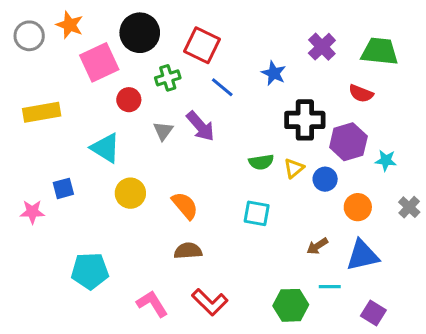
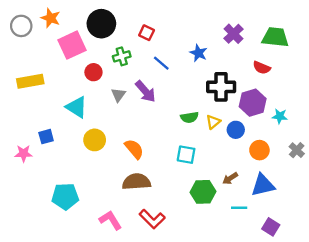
red square: (202, 45) -> (147, 33), size x0.6
brown semicircle: (188, 251) -> (136, 182), size x1.4
green hexagon: (291, 305) -> (203, 192), moved

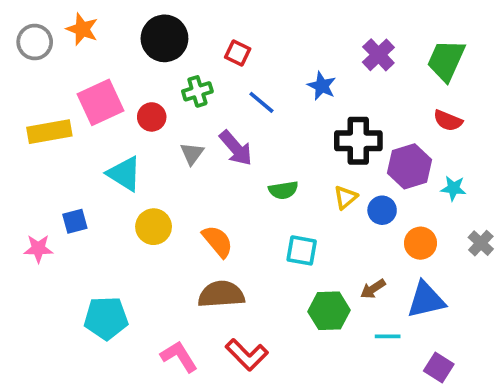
green trapezoid: (275, 37) -> (446, 60), turned -72
pink square: (72, 45) -> (100, 102), moved
red semicircle: (262, 68) -> (448, 121), moved
green semicircle: (189, 117) -> (283, 190), moved

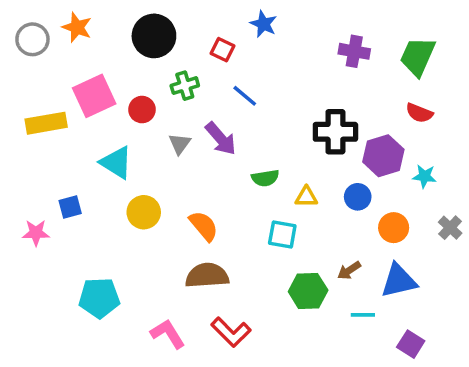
purple cross: (378, 55) -> (354, 51), turned -36
blue star: (322, 86) -> (264, 24), moved
yellow triangle: (346, 197) -> (306, 197), moved, turned 40

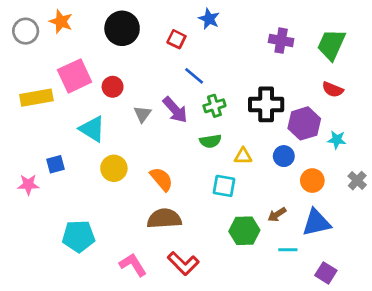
green cross: (185, 86) -> (214, 106), moved

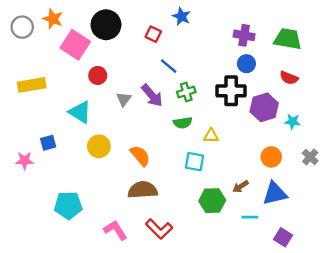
green trapezoid: (331, 45) -> (288, 39), turned 76
pink square: (75, 76) -> (75, 45), moved, turned -32
blue circle: (284, 156) -> (246, 64), moved

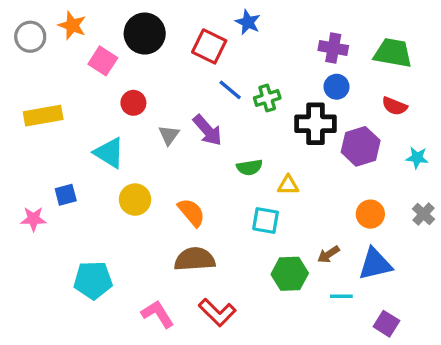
red square: (153, 34) -> (209, 46), size x1.5
pink square: (75, 45) -> (103, 61), size x0.7
green cross: (186, 92) -> (267, 98), moved
cyan star: (292, 122) -> (417, 158), moved

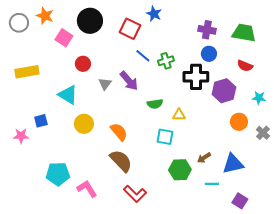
orange circle: (370, 214) -> (239, 122), moved
brown semicircle: (195, 259) -> (121, 161), turned 50
pink L-shape: (158, 314) -> (87, 189), moved

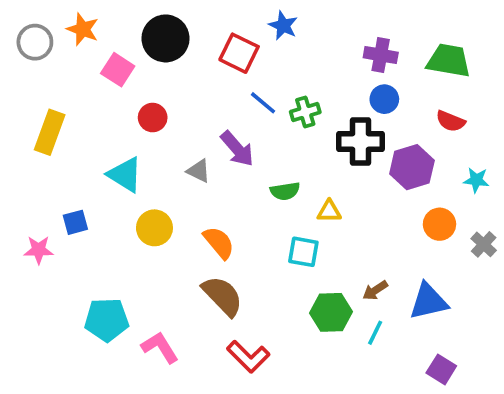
yellow rectangle: (27, 72) -> (50, 132), turned -60
gray triangle: (105, 84) -> (199, 171), moved, turned -40
cyan line: (212, 184) -> (375, 333), moved, turned -64

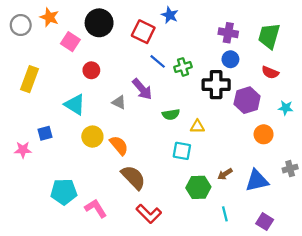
green trapezoid: (449, 61) -> (269, 36), turned -84
orange semicircle: (219, 243) -> (119, 145), moved
gray cross: (484, 244) -> (290, 169), moved, turned 32
cyan line: (375, 333) -> (225, 214), moved, turned -40

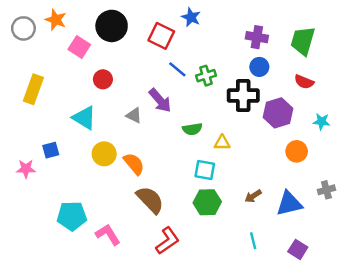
green hexagon: (198, 187) -> (207, 202), moved
red L-shape: (149, 214) -> (167, 241), turned -80

